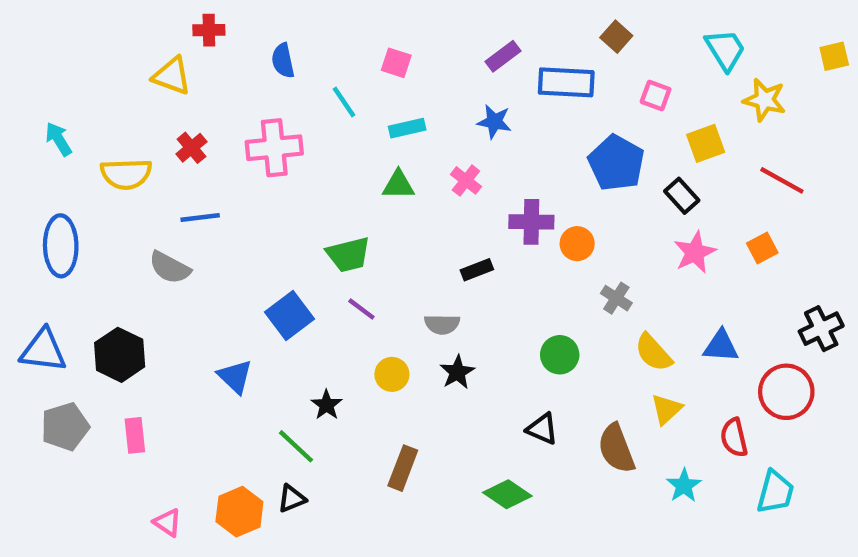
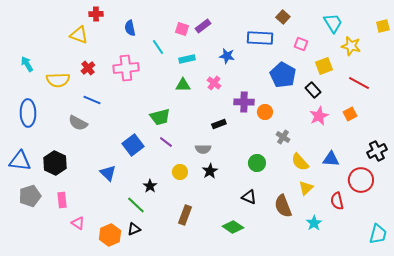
purple rectangle: (503, 56) -> (203, 26), moved
blue line: (200, 217) -> (92, 100), turned 30
cyan trapezoid: (775, 492) -> (378, 234), moved
pink triangle: (167, 523) -> (78, 223), moved

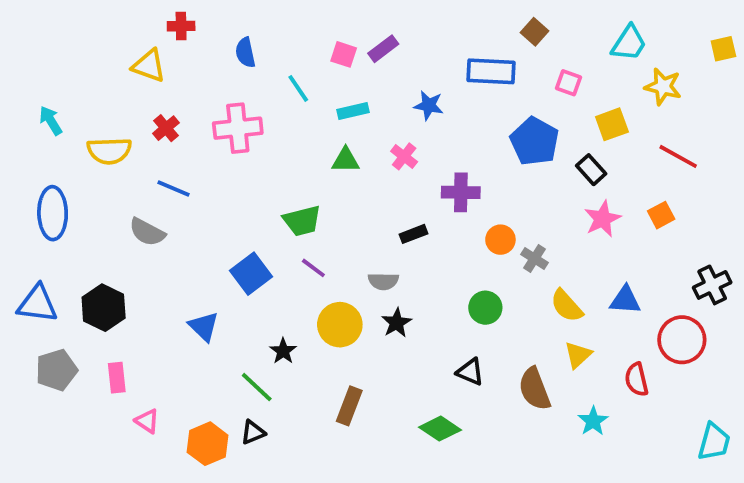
cyan trapezoid: (333, 23) -> (629, 43), turned 65
orange circle: (265, 112) -> (500, 240), moved
yellow circle: (180, 172) -> (340, 325), size x1.5

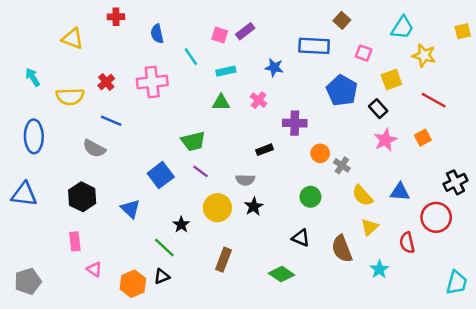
yellow triangle: (149, 66) -> (72, 39), moved
black hexagon: (104, 308) -> (82, 197), moved
gray pentagon: (56, 370) -> (28, 281), moved

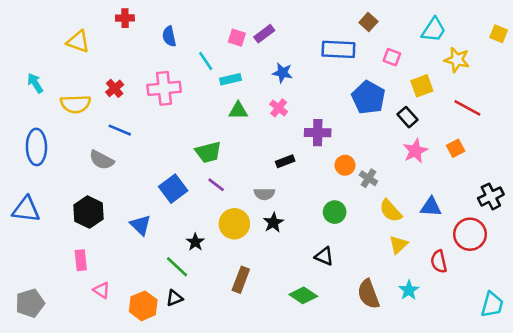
yellow square: (463, 31) -> (499, 34), turned 35
blue star: (274, 68) -> (283, 73), moved
cyan rectangle: (226, 71) -> (230, 79), moved
brown semicircle: (342, 249) -> (368, 294), moved

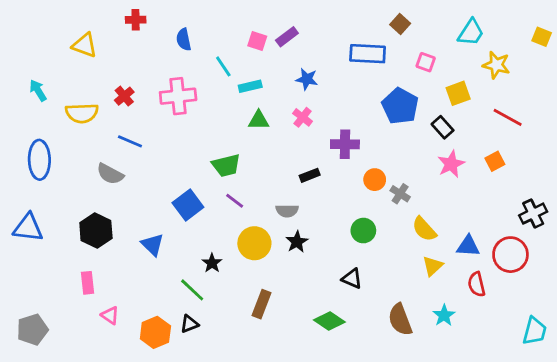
blue triangle: (431, 207) -> (468, 246), moved

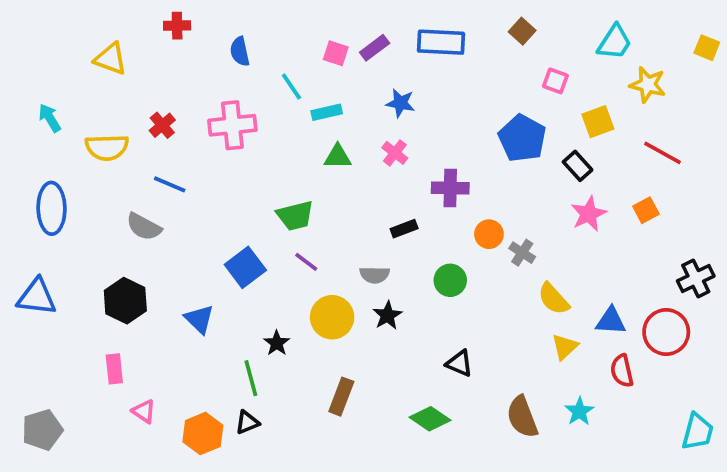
blue rectangle: (368, 54) -> (441, 42), moved
green circle: (363, 231) -> (450, 280), moved
green line: (192, 290) -> (251, 378), turned 32

